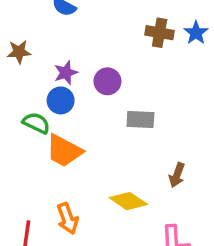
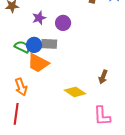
blue circle: (61, 100) -> (34, 45), moved
gray rectangle: (140, 120) -> (49, 44), moved
orange arrow: (68, 218) -> (21, 87), moved

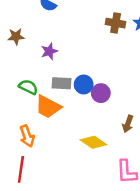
purple circle: (63, 23) -> (101, 93), moved
blue circle: (34, 45) -> (84, 84), moved

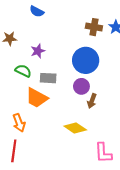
blue circle: (84, 84) -> (86, 60), moved, size x1.6
green semicircle: (28, 87) -> (23, 71), moved
brown arrow: (128, 124) -> (92, 101), moved

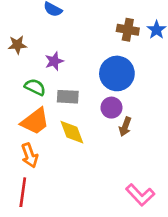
orange trapezoid: (37, 98) -> (35, 121), moved, turned -65
yellow diamond: (75, 128) -> (72, 132), moved, turned 35
pink L-shape: (103, 153) -> (140, 195), turned -40

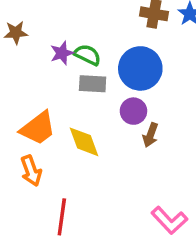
green semicircle: (35, 87) -> (87, 55), moved
gray rectangle: (68, 97) -> (93, 84), moved
red line: (23, 192) -> (62, 217), moved

